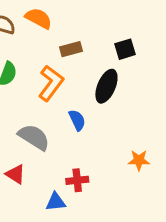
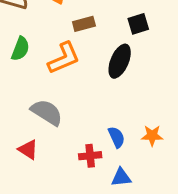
orange L-shape: (51, 83) -> (64, 58), turned 30
blue semicircle: (77, 120) -> (117, 137), moved
blue triangle: (56, 202) -> (121, 177), moved

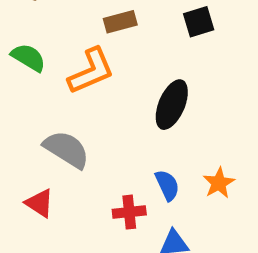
green semicircle: (20, 49) -> (28, 58), turned -80
black ellipse: (120, 61) -> (172, 105), moved
orange star: (152, 136) -> (219, 183), turned -30

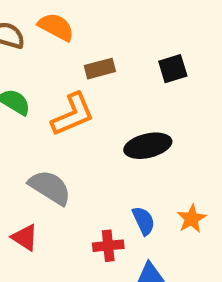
black ellipse: (172, 105) -> (148, 146), turned 54

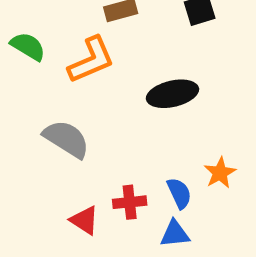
blue semicircle: (144, 221) -> (179, 193), moved
red triangle: (25, 237) -> (84, 220), moved

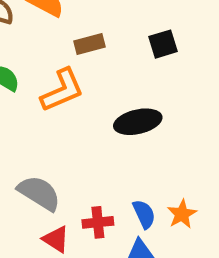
gray semicircle: (66, 139) -> (39, 193), moved
orange star: (220, 173) -> (182, 214), moved

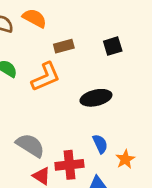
blue semicircle: (144, 214) -> (100, 144), moved
red cross: (98, 222) -> (69, 165), size x1.4

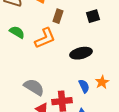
brown rectangle: (64, 46) -> (58, 16), turned -56
orange star: (125, 159) -> (102, 82), moved

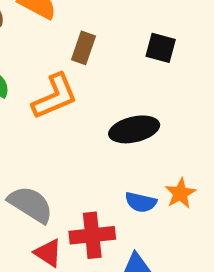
black square: (93, 16) -> (161, 48), turned 32
blue semicircle: (84, 86) -> (141, 202), turned 128

